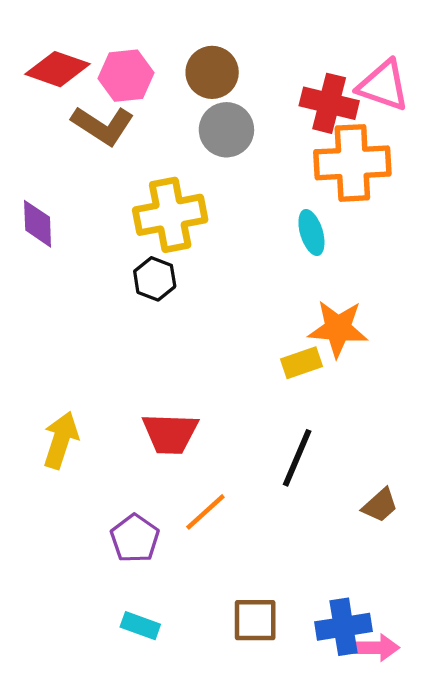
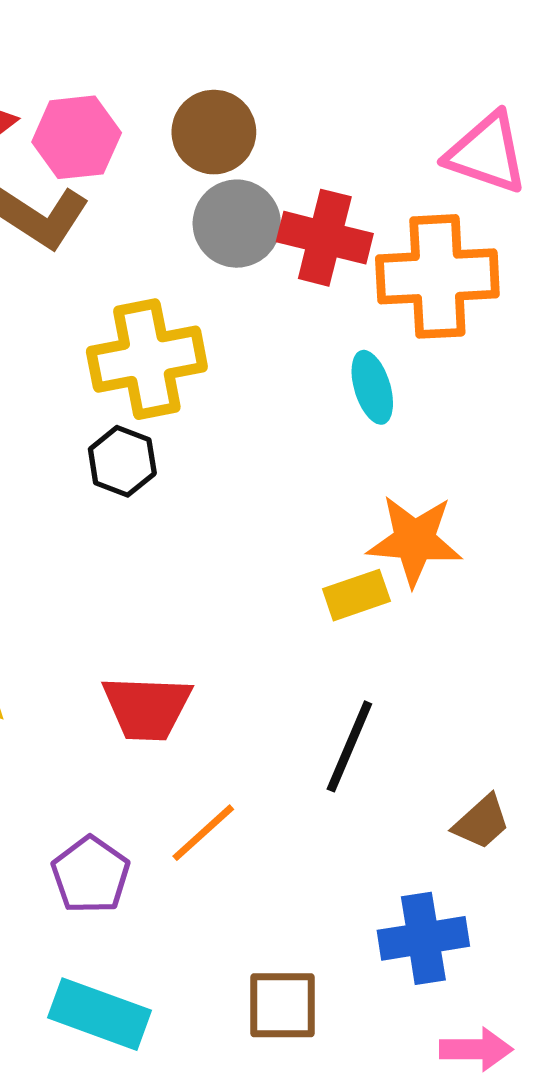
red cross: (329, 103) -> (325, 238), moved
cyan rectangle: (140, 626) -> (99, 1014), size x1.6
blue cross: (344, 627) -> (423, 938), moved

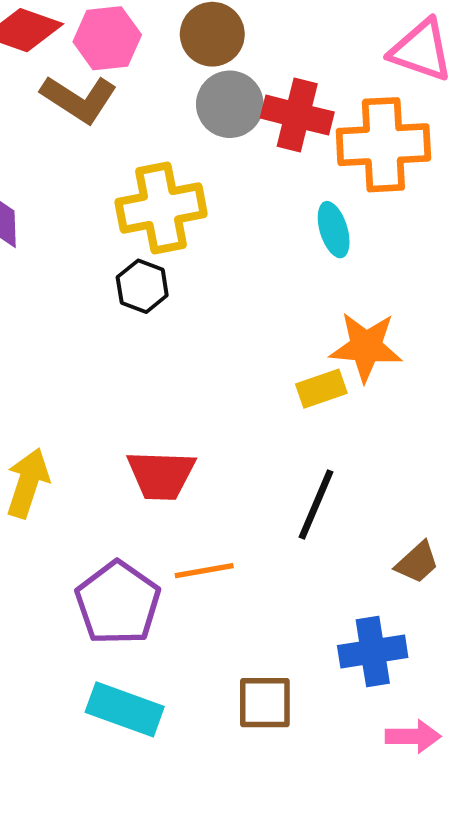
orange line: (203, 833) -> (204, 571), turned 32
purple pentagon: (91, 875) -> (118, 603), size x1.4

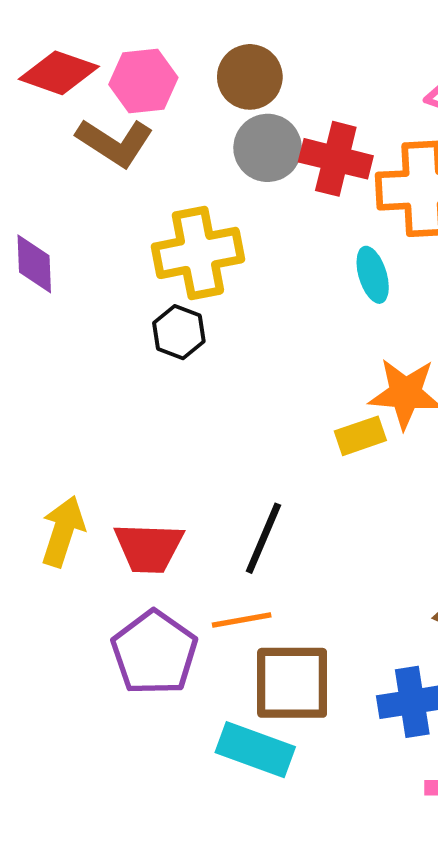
red trapezoid: (161, 475) -> (149, 548), moved
black line: (316, 505) -> (263, 538), moved
brown square: (265, 703) -> (292, 683), moved, size x1.4
cyan rectangle: (125, 709) -> (255, 750), moved

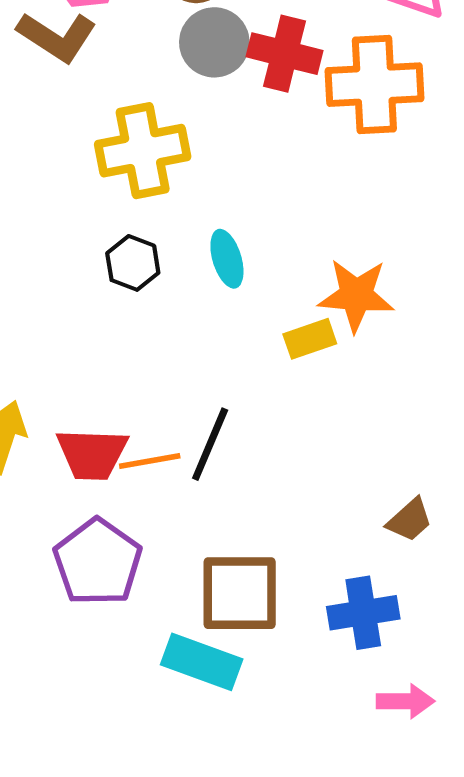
cyan ellipse: (373, 275) -> (227, 259), moved
black hexagon: (179, 332) -> (133, 263), moved
orange line: (242, 620) -> (150, 461), moved

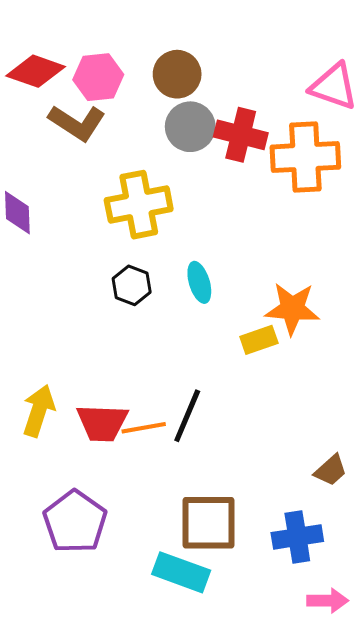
purple pentagon: (98, 562) -> (75, 522), moved

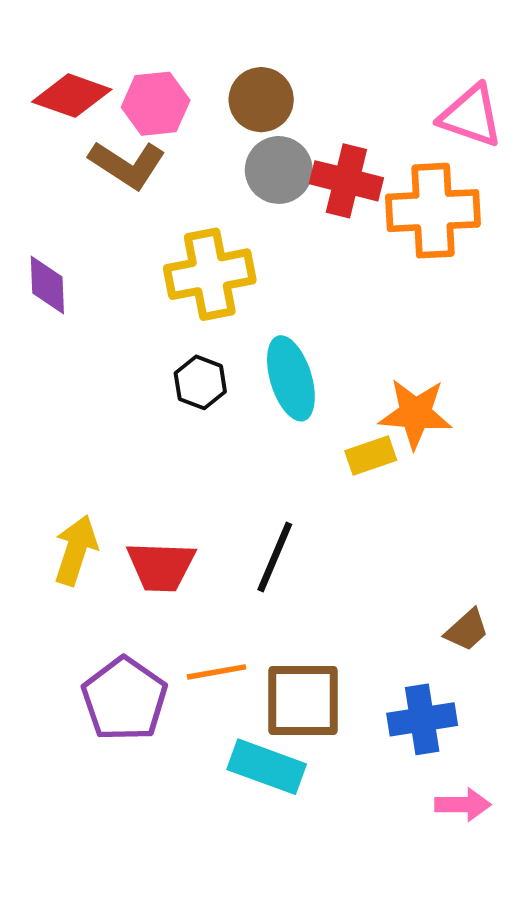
cyan ellipse: (199, 282) -> (291, 378), size x1.5
orange line: (144, 428) -> (216, 672), moved

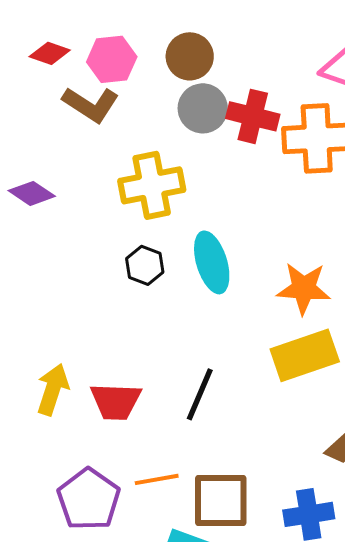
red diamond: (72, 96) -> (50, 53), size x0.7
purple diamond: (47, 285) -> (32, 193), turned -54
yellow rectangle: (371, 455) -> (305, 355), moved, size x1.8

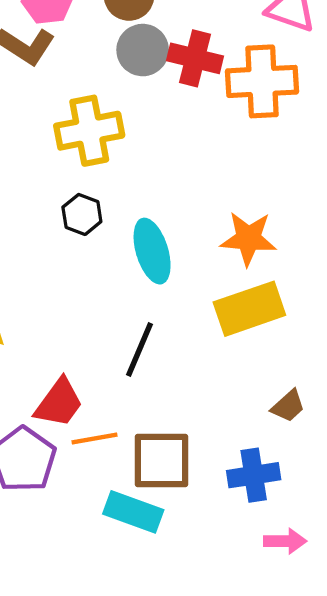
cyan ellipse: (212, 262) -> (152, 251), moved
red trapezoid: (116, 401) -> (59, 403), moved, turned -56

